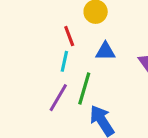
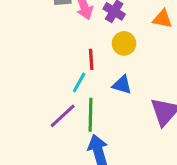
green line: (84, 89) -> (90, 115), turned -32

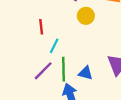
red line: (91, 59) -> (41, 27), moved
blue triangle: (122, 85) -> (86, 73), moved

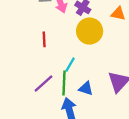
yellow circle: (86, 16) -> (90, 31), size x1.5
cyan line: (54, 46) -> (70, 65), moved

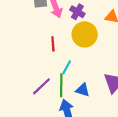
red line: (44, 39) -> (53, 44), moved

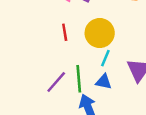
yellow circle: (85, 34) -> (100, 33), moved
cyan line: (67, 67) -> (105, 58), moved

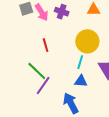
yellow circle: (100, 33) -> (87, 41), moved
green line: (79, 79) -> (37, 71), moved, turned -35

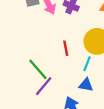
red line: (46, 45) -> (66, 48), moved

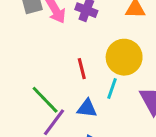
blue triangle: (86, 85) -> (87, 108), moved

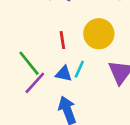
cyan line: (112, 88) -> (79, 69), moved

